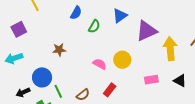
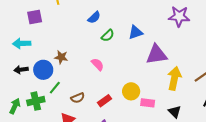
brown star: (59, 50) -> (61, 57), moved
yellow circle: (122, 60) -> (131, 91), moved
pink semicircle: (100, 64) -> (98, 64), moved
green line: (58, 91) -> (55, 88), turned 48
black arrow: (23, 92) -> (21, 70), moved

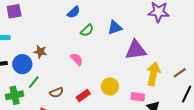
pink rectangle: (148, 103) -> (138, 97), moved

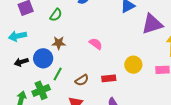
green semicircle: (87, 30) -> (56, 15), moved
red rectangle: (83, 96) -> (109, 78), turned 40

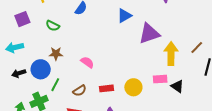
green semicircle: (56, 15) -> (53, 26), turned 80
pink semicircle: (96, 44) -> (87, 62), moved
yellow circle: (133, 65) -> (133, 87), moved

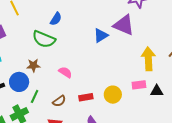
blue triangle: (124, 16) -> (101, 35), moved
green semicircle: (53, 26) -> (44, 39), moved, size x1.6
purple triangle: (149, 34) -> (124, 25), moved, turned 45
black triangle: (177, 86) -> (157, 91), turned -32

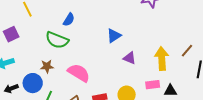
purple triangle: (124, 25) -> (129, 58), moved, size x0.6
pink semicircle: (65, 72) -> (79, 73), size x1.6

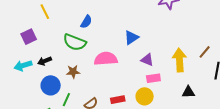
brown star: (47, 66) -> (73, 72), moved
pink semicircle: (79, 73) -> (106, 59), moved, turned -35
pink rectangle: (153, 85) -> (153, 78), moved
black arrow: (11, 88) -> (45, 61), moved

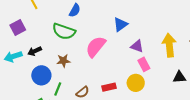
pink semicircle: (106, 59) -> (96, 47), turned -45
pink rectangle: (153, 78) -> (144, 64), turned 72

